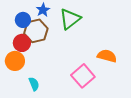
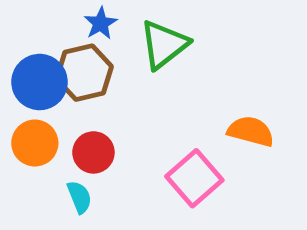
blue circle: (23, 20) -> (40, 82), moved, size x1.5
red circle: (22, 43) -> (93, 152), moved

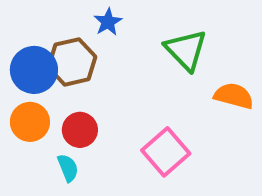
blue star: (101, 23) -> (108, 22), moved
green triangle: (164, 44) -> (186, 50), moved, turned -36
orange semicircle: (251, 131) -> (234, 96), moved

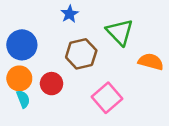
brown hexagon: (72, 62) -> (81, 54), moved
cyan semicircle: (68, 168) -> (23, 99), moved

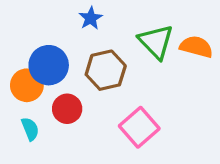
blue circle: (22, 45) -> (49, 65), moved
orange semicircle: (151, 62) -> (196, 47), moved
orange circle: (19, 78) -> (27, 85), moved

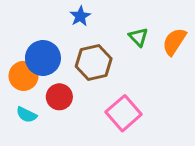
green triangle: (156, 42) -> (138, 37), size x0.6
orange semicircle: (196, 47) -> (174, 42), turned -72
cyan semicircle: (30, 129) -> (27, 115), turned 138

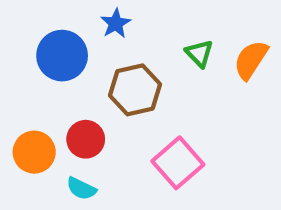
blue circle: (43, 58) -> (62, 56), moved
orange circle: (24, 76) -> (34, 152), moved
cyan semicircle: (27, 115) -> (81, 189), moved

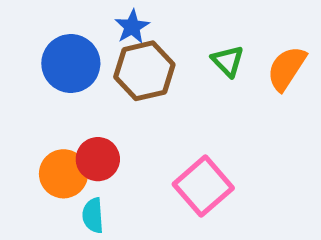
brown hexagon: (135, 90) -> (144, 71), moved
orange circle: (34, 152) -> (63, 174), moved
cyan semicircle: (81, 189) -> (93, 215), turned 60

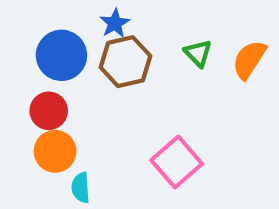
red circle: (98, 159) -> (49, 111), moved

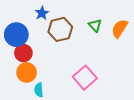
blue star: (115, 23) -> (42, 13), moved
blue circle: (61, 55) -> (16, 35), moved

